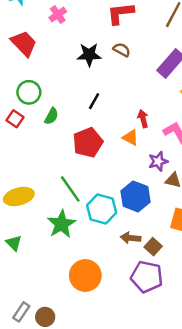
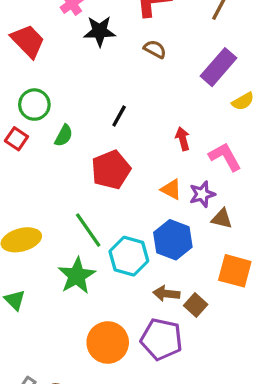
black star: (89, 55) -> (100, 31), moved
orange triangle: (130, 138) -> (171, 189), moved
purple pentagon: (147, 277) -> (161, 339), moved

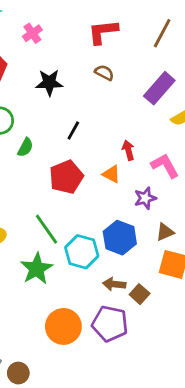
black star: (100, 31) -> (49, 83), moved
orange triangle: (171, 189) -> (111, 174), moved
brown triangle: (222, 219) -> (165, 232), moved, turned -36

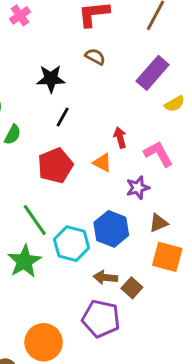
black star: (49, 83) -> (51, 79), moved
orange circle: (63, 326) -> (44, 342), moved

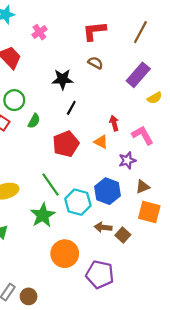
purple pentagon: (101, 319) -> (100, 274), moved
orange circle: (44, 342) -> (65, 254), moved

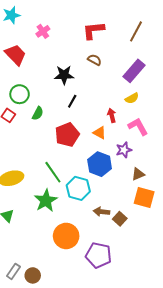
yellow semicircle: (155, 98) -> (132, 98), moved
blue hexagon: (107, 191) -> (100, 164), moved

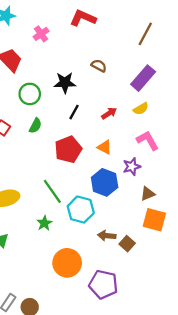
red L-shape: (93, 30) -> (83, 18), moved, turned 30
green circle: (20, 94) -> (30, 94), moved
red arrow: (112, 115) -> (109, 113), moved, turned 72
green star: (46, 201) -> (44, 223), size x0.6

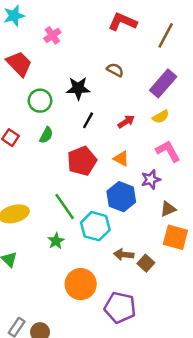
red L-shape: (83, 18) -> (123, 22), moved

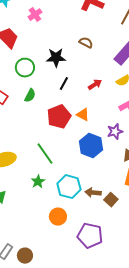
orange triangle: (121, 158) -> (83, 115), moved
cyan hexagon: (95, 226) -> (69, 187), moved
orange circle: (81, 284) -> (58, 217), size x0.7

